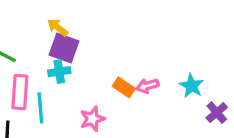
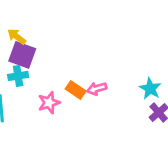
cyan star: (192, 86) -> (150, 89), moved
pink star: (92, 119) -> (49, 103), moved

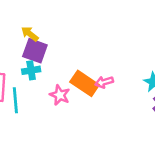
orange rectangle: (76, 90) -> (85, 83), size x1.5
pink star: (49, 103) -> (60, 95), turned -30

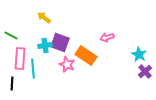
purple square: (35, 51) -> (60, 42), moved
pink arrow: (104, 82) -> (107, 37), moved

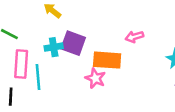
orange rectangle: (86, 55) -> (107, 60), turned -30
pink star: (67, 64) -> (95, 78), moved

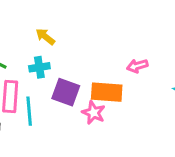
purple square: (73, 43) -> (66, 92), moved
cyan cross: (54, 47) -> (39, 67), moved

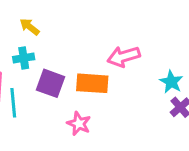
pink arrow: (137, 66) -> (124, 57), size x1.5
pink star: (93, 113) -> (79, 124), moved

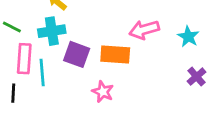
cyan cross: (24, 58) -> (52, 31), size x1.4
cyan star: (171, 82) -> (188, 37), moved

